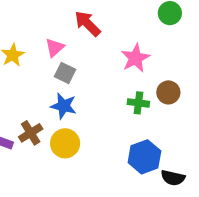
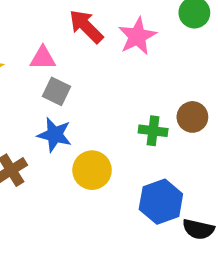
pink triangle: (55, 48) -> (43, 58), turned 42
pink star: (135, 58) -> (137, 36), moved
yellow circle: (65, 143) -> (92, 170), moved

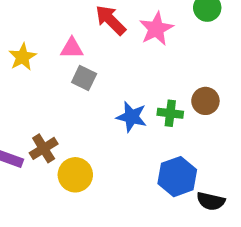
blue star: (55, 135) -> (132, 117), moved
yellow circle: (92, 170) -> (75, 175), moved

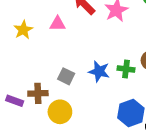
gray square: (84, 78) -> (66, 76), moved
brown cross: (44, 148) -> (38, 93), turned 30

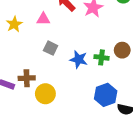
gray square: (66, 76) -> (51, 48), moved

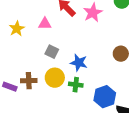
green cross: (101, 57) -> (76, 85), moved
yellow circle: (45, 94) -> (55, 78), moved

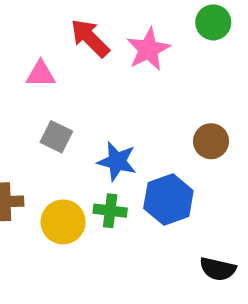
yellow circle: (55, 78) -> (63, 222), moved
blue hexagon: (105, 97) -> (168, 199), moved

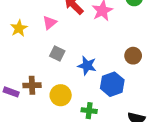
pink triangle: (41, 74) -> (50, 23), turned -40
green cross: (110, 211) -> (89, 111), moved

